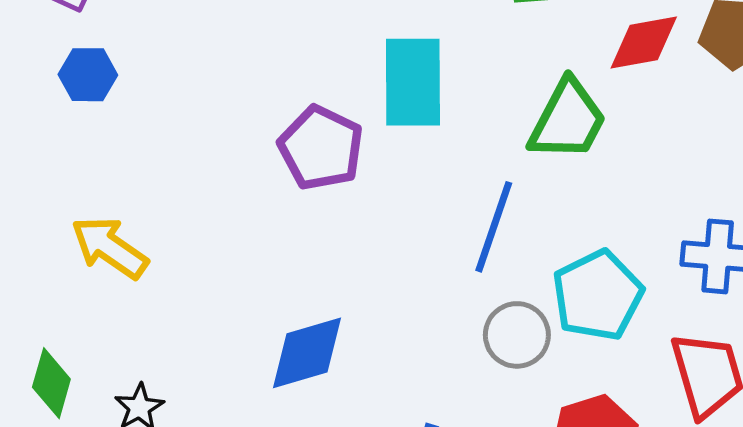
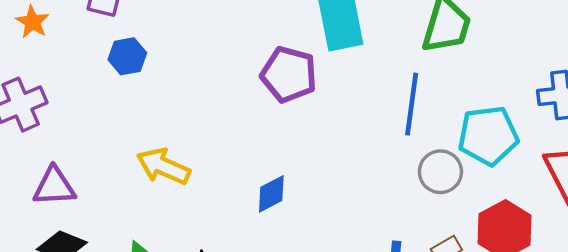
cyan pentagon: (598, 295) -> (488, 136), turned 30
blue diamond: (307, 353) -> (271, 194), moved, size x0.7

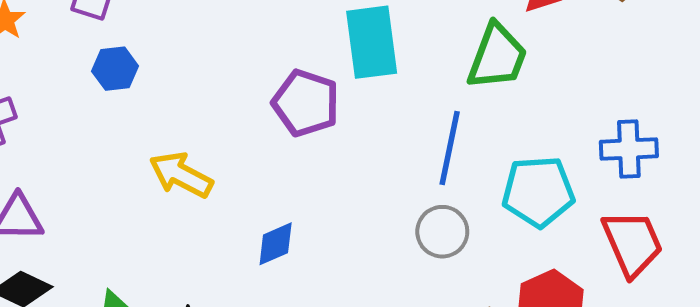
yellow arrow: (163, 166) -> (181, 175), moved
gray circle: (440, 172) -> (442, 232), moved

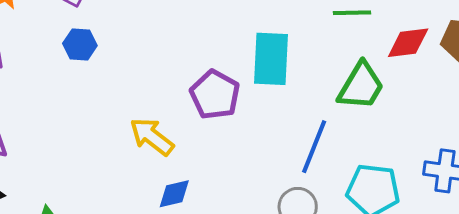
yellow arrow: (181, 175) -> (152, 137), moved

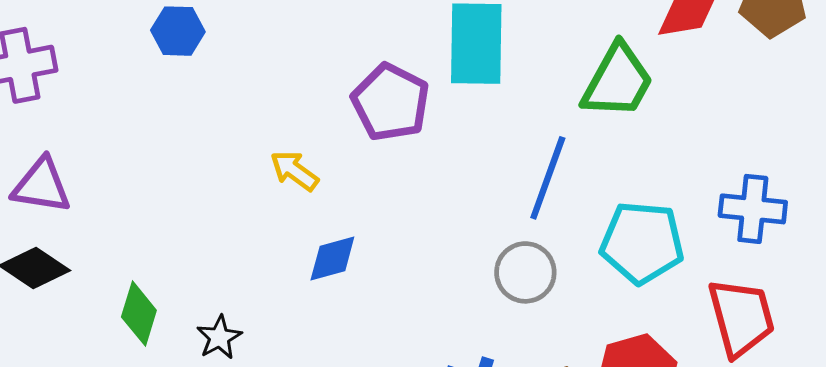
yellow arrow: (152, 137) -> (294, 171), size x0.7

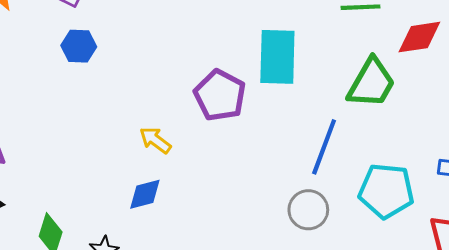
blue diamond: (332, 259) -> (145, 194), moved

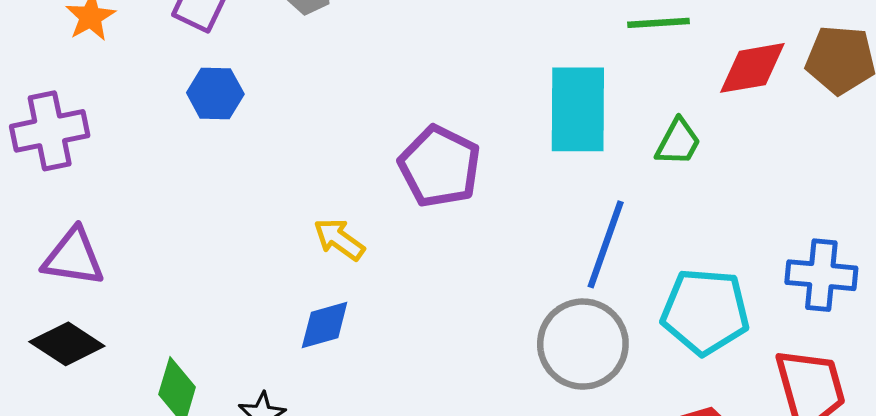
cyan rectangle: (277, 57) -> (578, 109), moved
green trapezoid: (371, 83) -> (678, 142), size x0.6
gray circle: (308, 210) -> (583, 344), size x1.4

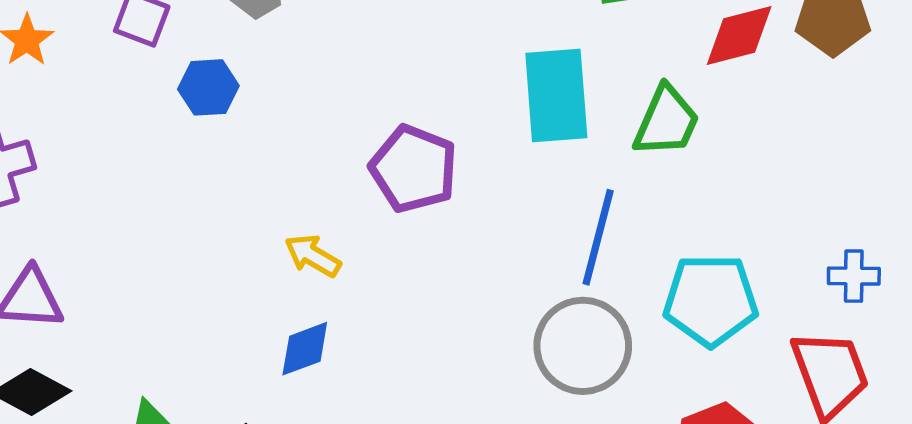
blue hexagon: (215, 93) -> (208, 87), moved
green trapezoid: (678, 142) -> (666, 121), size x1.4
blue cross: (821, 275) -> (854, 276), moved, size x0.7

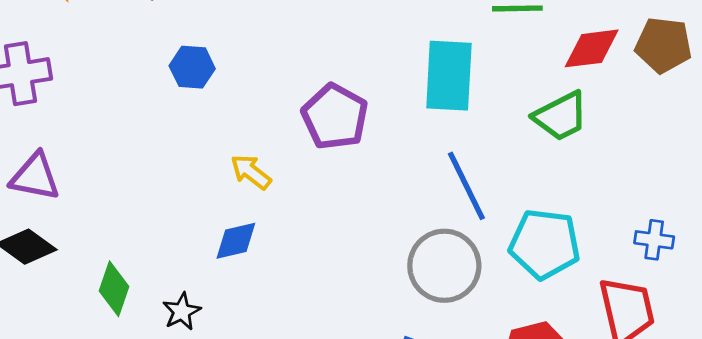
blue hexagon: (208, 87) -> (192, 67), moved
green trapezoid: (666, 121) -> (561, 116), moved, turned 32
blue line: (598, 237) -> (466, 186), turned -48

